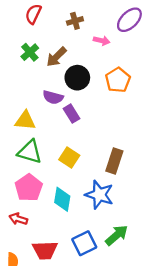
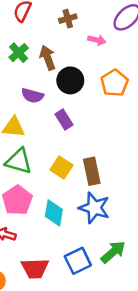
brown arrow: (56, 57) -> (48, 58), turned 115
purple semicircle: (53, 97) -> (32, 96), moved
brown rectangle: (114, 161) -> (92, 171), moved, turned -30

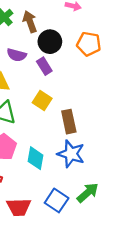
orange pentagon: (114, 83) -> (89, 44), turned -30
purple rectangle: (64, 120) -> (44, 66), moved
yellow square: (61, 167) -> (42, 100), moved
blue square: (78, 261) -> (57, 200), turned -30

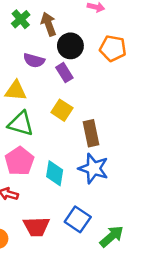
green arrow: (88, 193) -> (112, 236), moved

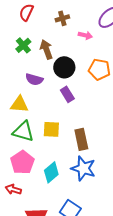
purple rectangle: (64, 73) -> (67, 94), moved
yellow square: (62, 110) -> (51, 129), moved, turned -30
cyan diamond: (55, 173) -> (51, 172), turned 40

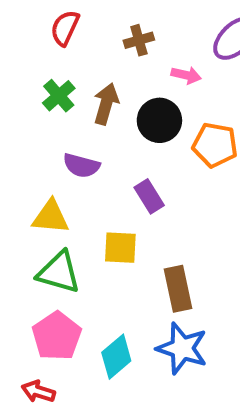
brown arrow: (46, 49) -> (106, 104), turned 36
black circle: (64, 67) -> (159, 120), moved
yellow square: (51, 129) -> (120, 248), moved

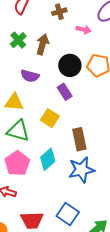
black circle: (159, 120) -> (70, 65), moved
yellow square: (120, 248) -> (50, 118), turned 30
blue star: (182, 348) -> (81, 170), turned -30
cyan diamond: (116, 357) -> (48, 159), moved

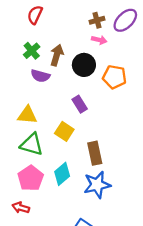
brown cross: (59, 12) -> (97, 20), moved
black circle: (70, 65) -> (84, 65), moved
purple semicircle: (30, 76) -> (40, 76), moved

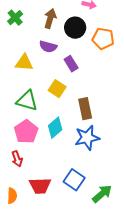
green cross: (32, 51) -> (15, 18), moved
purple semicircle: (40, 76) -> (48, 47), moved
yellow triangle: (27, 115) -> (24, 63), moved
red arrow: (21, 208) -> (17, 159), turned -126

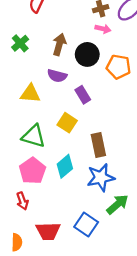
green arrow: (102, 194) -> (117, 204), moved

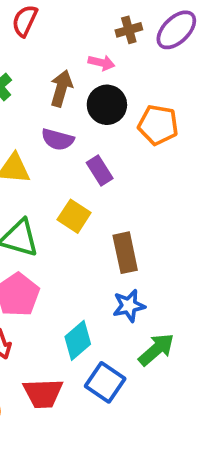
pink arrow: (103, 29) -> (101, 63), moved
cyan diamond: (65, 166) -> (78, 340), moved
blue star: (101, 177) -> (129, 306), size x0.7

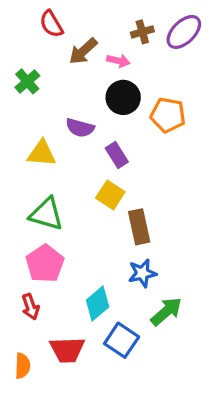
red semicircle: (25, 21) -> (51, 24), turned -56
brown arrow: (61, 88) -> (83, 51), moved, turned -148
yellow square: (74, 216) -> (110, 195), moved

